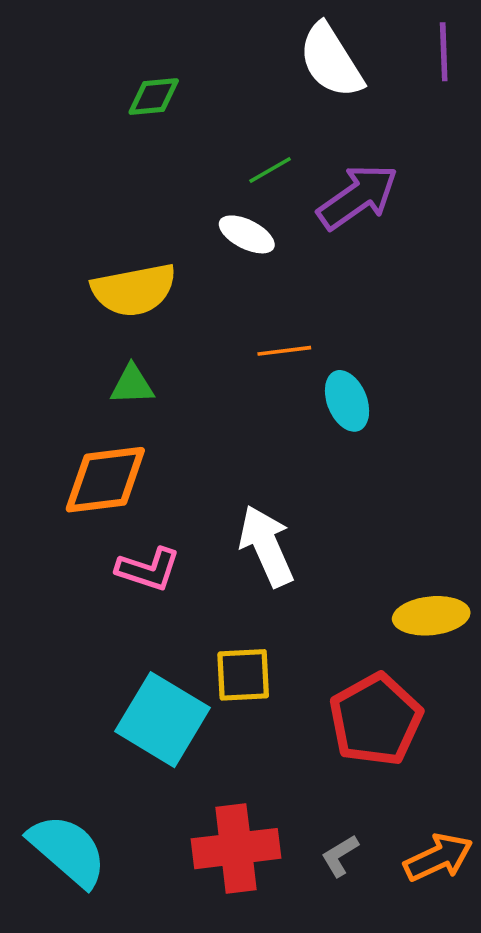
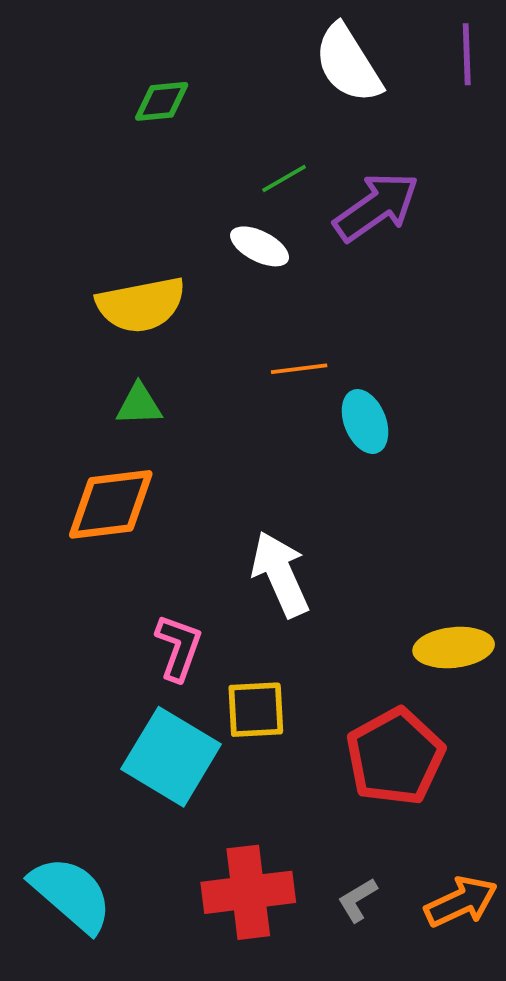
pink L-shape: (148, 569) -> (179, 648), moved, turned -88

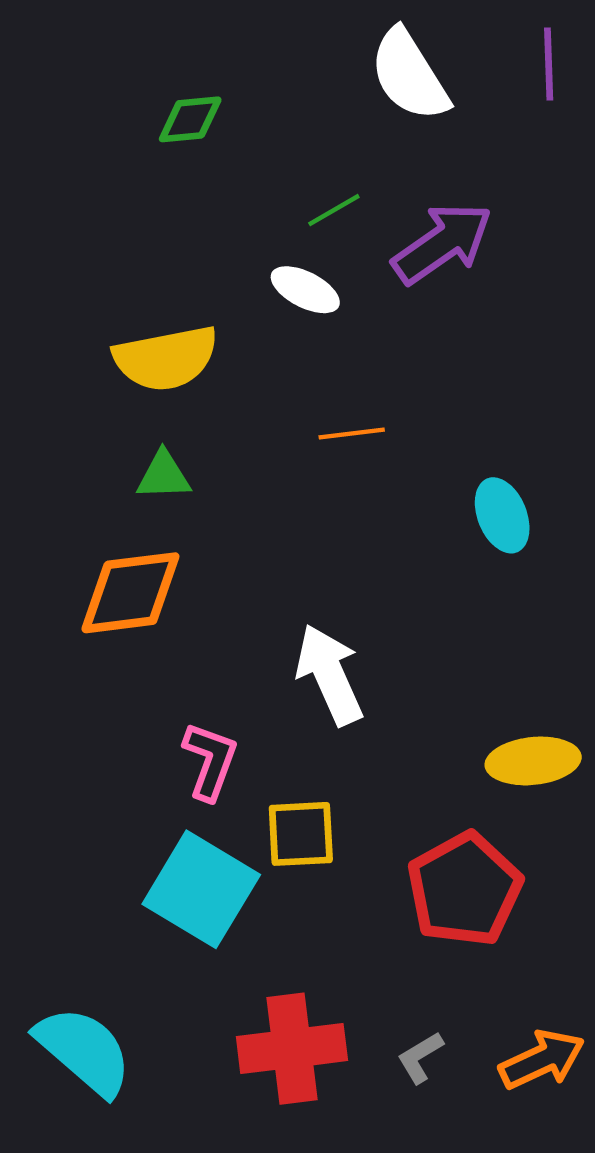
cyan ellipse: (365, 422) -> (502, 515), moved

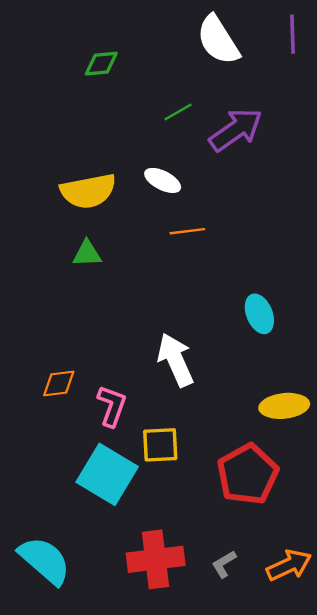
white ellipse: (305, 290) -> (163, 180), moved
cyan ellipse: (502, 515) -> (259, 314), moved
orange diamond: (130, 593) -> (59, 383), moved, size x0.6

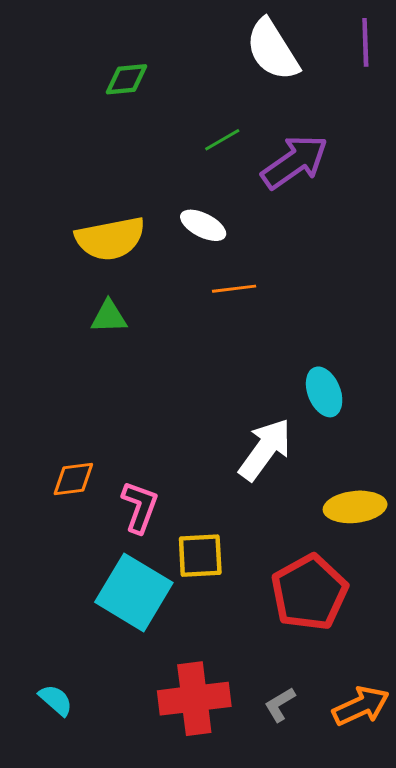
white arrow: (176, 360) -> (265, 449), moved, turned 60
cyan semicircle: (45, 561) -> (56, 700), size x0.5

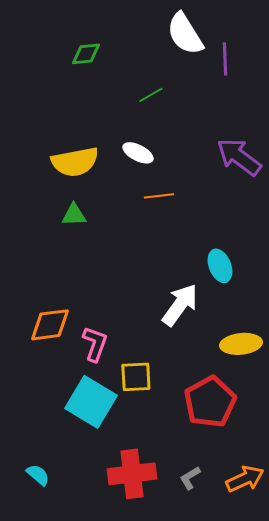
purple line: (365, 42) -> (225, 59), moved
purple arrow: (295, 162) -> (239, 157), moved, turned -108
orange diamond: (73, 479) -> (50, 325), size x1.4

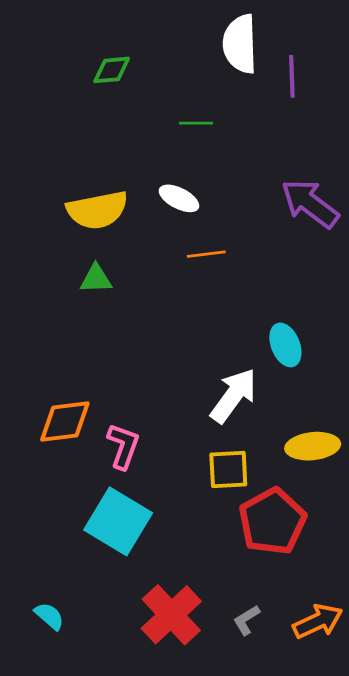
white semicircle: (185, 34) -> (240, 44), turned 30
green line: (151, 95) -> (196, 123), turned 30
yellow square: (136, 377) -> (228, 470), moved
red cross: (132, 474) -> (171, 615), turned -36

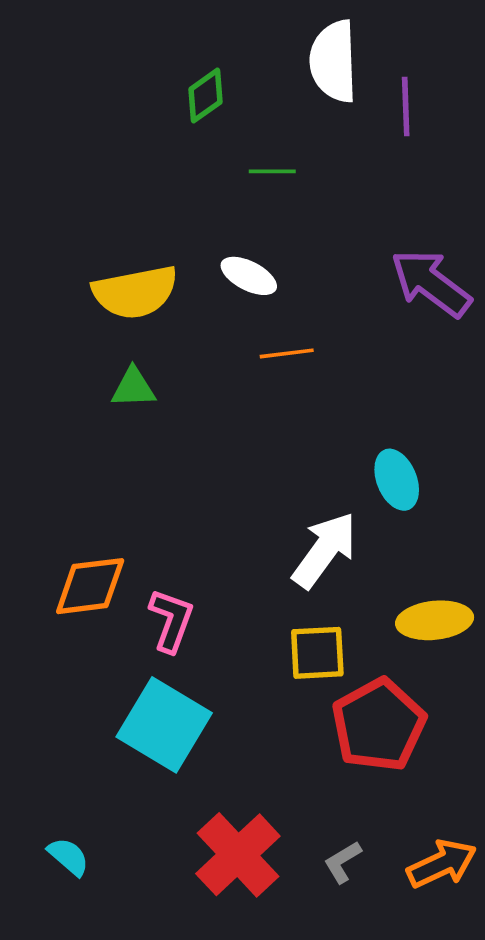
green diamond: (112, 70) -> (206, 96), moved, turned -30

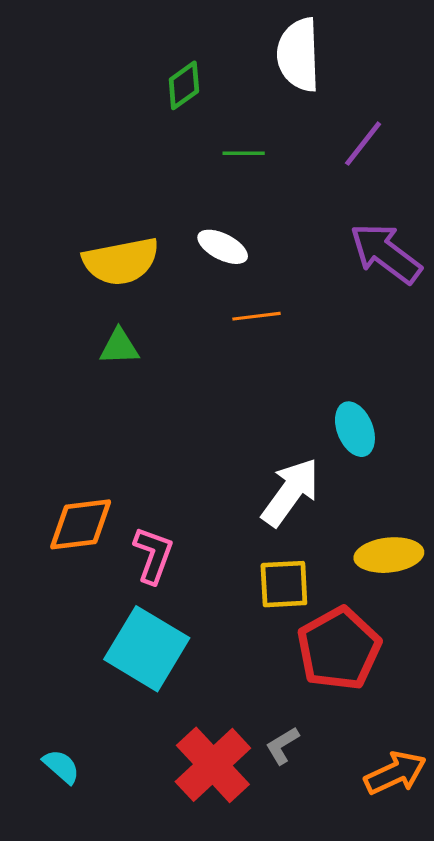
purple line: (406, 106) -> (363, 144), moved, turned 40
gray L-shape: (343, 862) -> (282, 745), moved

